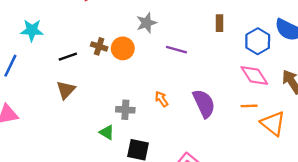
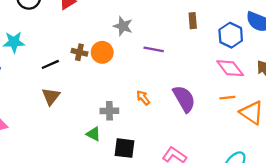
gray star: (146, 23) -> (123, 26), turned -30

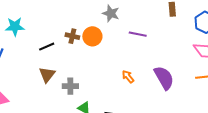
gray cross: (109, 111) -> (70, 86), moved

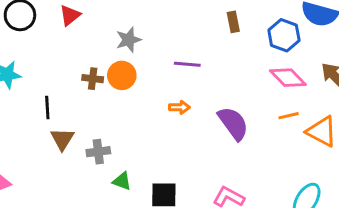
gray star: (111, 13) -> (129, 40), moved, turned -30
black line: (47, 47) -> (47, 108), moved, turned -63
orange arrow: (128, 77) -> (179, 107), moved, turned 136

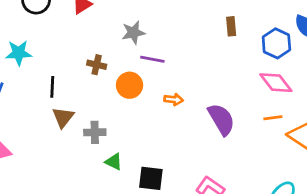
purple line: (187, 64) -> (152, 59), moved
orange circle: (122, 75) -> (130, 85), moved

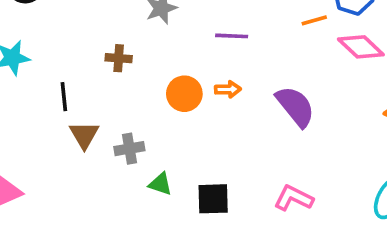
purple line: (152, 59) -> (232, 36), moved
orange circle: (130, 85) -> (184, 94), moved
orange line: (273, 118) -> (314, 20), moved

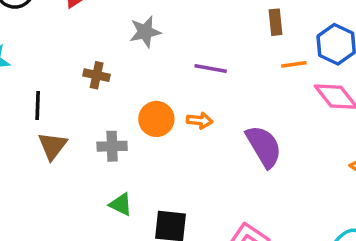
gray cross: (129, 149) -> (112, 146), moved

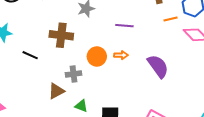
brown cross: (97, 75) -> (61, 35), size x1.6
black line: (38, 106) -> (30, 55), turned -63
brown triangle: (52, 146) -> (56, 91), moved, turned 30

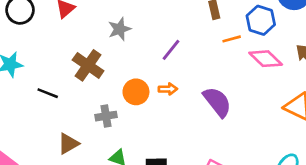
purple line: (124, 26) -> (171, 50), turned -54
brown cross: (61, 35) -> (88, 65), turned 30
brown triangle: (56, 91) -> (68, 144), moved

